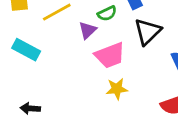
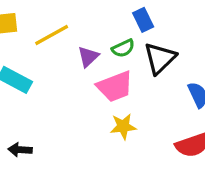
green semicircle: (107, 13) -> (123, 48), moved

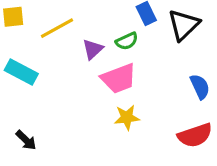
black triangle: (160, 58) -> (184, 25), moved
black arrow: (20, 150) -> (26, 140), turned -140

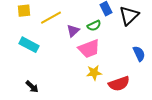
red semicircle: (195, 135) -> (119, 84), moved

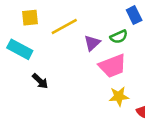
cyan rectangle: (29, 45) -> (20, 49), moved
black arrow: (32, 87) -> (40, 81), moved

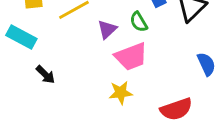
green semicircle: (119, 37) -> (139, 22), turned 84
yellow star: (119, 96) -> (121, 93), moved

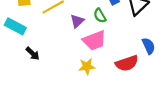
red semicircle: (176, 109) -> (127, 63), moved

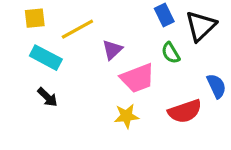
green semicircle: (100, 16) -> (171, 53), moved
cyan rectangle: (15, 26) -> (46, 58), moved

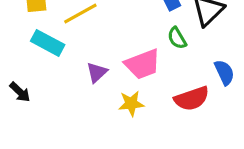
purple triangle: (112, 50) -> (97, 72), moved
black arrow: (47, 97) -> (20, 92), moved

